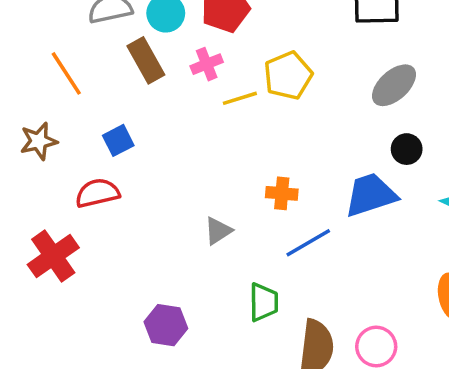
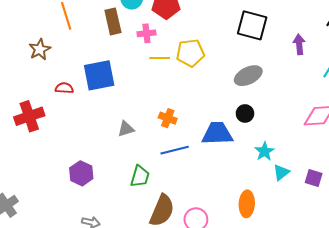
blue square: (118, 140) -> (99, 75), moved, size x1.8
brown star: (39, 141) -> (40, 49), turned -30
red semicircle: (97, 193) -> (64, 88), size x0.7

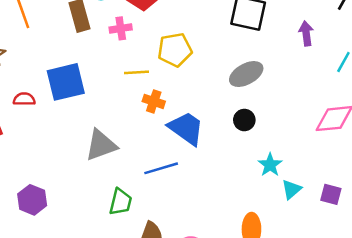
yellow line: (160, 58) -> (137, 72), moved
orange cross: (168, 118) -> (154, 101), moved
gray triangle: (126, 129) -> (101, 145), size x1.6
blue trapezoid: (217, 133) -> (186, 128), moved, turned 40
purple hexagon: (81, 173) -> (32, 200), moved

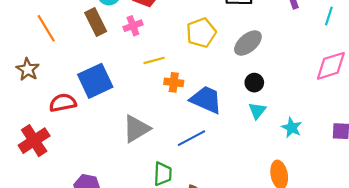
yellow pentagon: (175, 50) -> (201, 33), moved
red semicircle: (24, 99) -> (63, 103), size x1.4
cyan star: (270, 165) -> (292, 128), moved
cyan triangle: (291, 189) -> (257, 111), moved

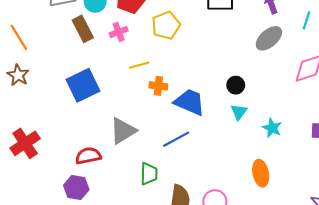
orange line: (46, 28) -> (19, 37), moved
yellow pentagon: (201, 33) -> (166, 25), moved
gray ellipse: (248, 43) -> (269, 38), moved
red semicircle: (63, 103) -> (88, 156), moved

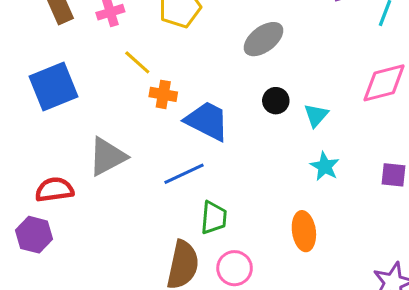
gray ellipse: (269, 38) -> (263, 39), moved
yellow line: (139, 65) -> (137, 62), turned 54
cyan triangle: (239, 112) -> (316, 115), moved
green trapezoid: (149, 174) -> (214, 218), moved

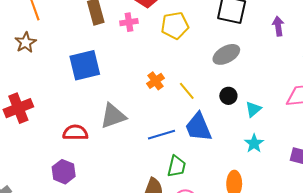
yellow line: (137, 62) -> (187, 91), moved
orange cross: (163, 94) -> (156, 81), turned 36
blue trapezoid: (207, 121) -> (198, 127), moved, turned -148
purple hexagon: (34, 235) -> (64, 172), moved

